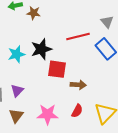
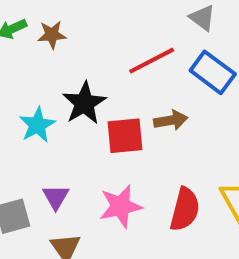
brown arrow: (78, 85) -> (171, 120), moved
red semicircle: (77, 111) -> (185, 209), size x1.5
pink star: (47, 114) -> (121, 206), moved

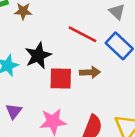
red line: (152, 61) -> (83, 34), turned 48

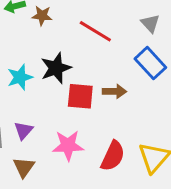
red line: (83, 34) -> (95, 31), moved

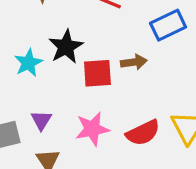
blue rectangle: (150, 63) -> (168, 25), turned -64
red semicircle: (113, 156) -> (143, 133), turned 48

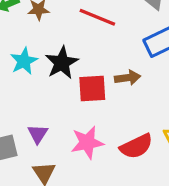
cyan star: (28, 63) -> (24, 61), moved

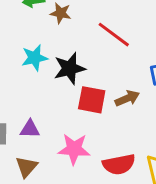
brown arrow: (128, 78) -> (127, 98), turned -30
purple triangle: (38, 134) -> (30, 129), turned 45

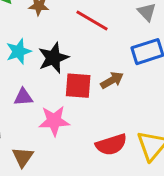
purple triangle: (30, 129) -> (23, 97), moved
pink star: (74, 149) -> (54, 121), moved

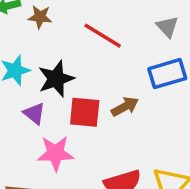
purple triangle: (23, 97) -> (34, 114), moved, turned 42

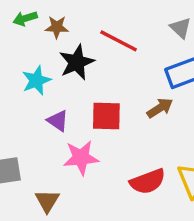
black star: (56, 79) -> (77, 62), moved
brown arrow: (125, 107) -> (160, 108), moved

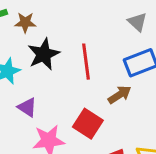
red line: (119, 41) -> (86, 62), moved, turned 56
red square: (106, 116) -> (88, 124), moved, turned 32

